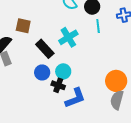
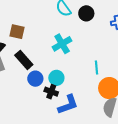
cyan line: (98, 26) -> (96, 68), moved
black rectangle: (45, 49) -> (24, 60), moved

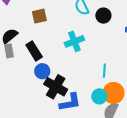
brown square: (17, 32) -> (39, 16), moved, turned -35
cyan circle: (56, 78) -> (99, 96), moved
black cross: (51, 92) -> (56, 87), size x1.6

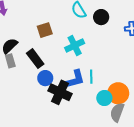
brown square: (39, 16) -> (45, 30), moved
cyan line: (104, 71) -> (91, 77), moved
blue L-shape: (70, 102) -> (74, 80), moved

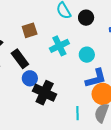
cyan line: (91, 77) -> (78, 113), moved
blue L-shape: (74, 80) -> (96, 78), moved
cyan circle: (104, 98) -> (87, 55), moved

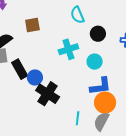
black circle: (86, 18) -> (98, 34), moved
brown square: (30, 30) -> (32, 25), moved
black rectangle: (20, 59) -> (20, 69), moved

